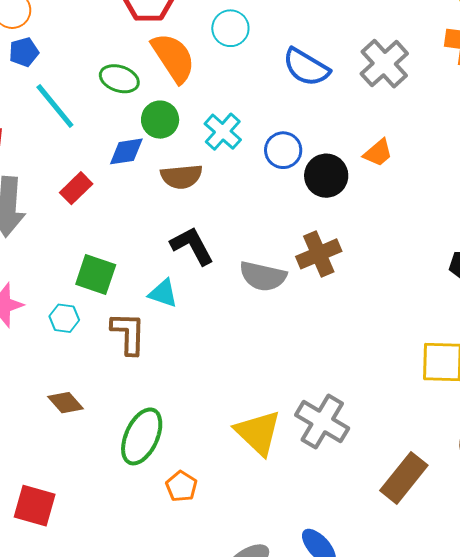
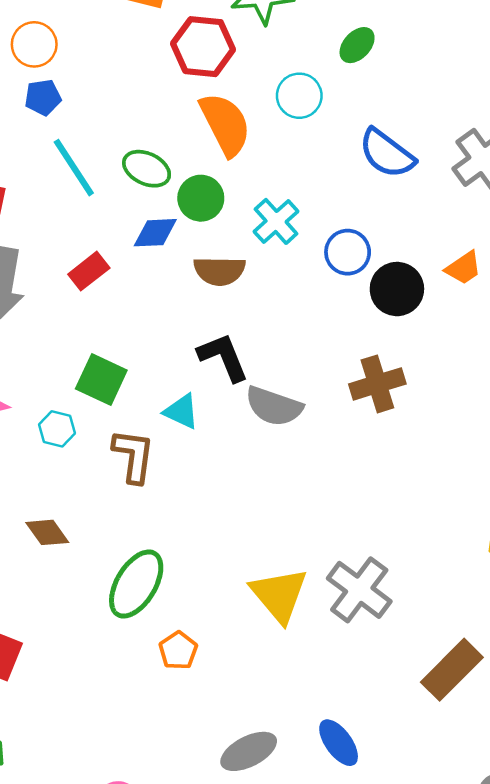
green ellipse: (119, 79) -> (147, 169), moved
gray semicircle: (263, 276) -> (274, 406), moved

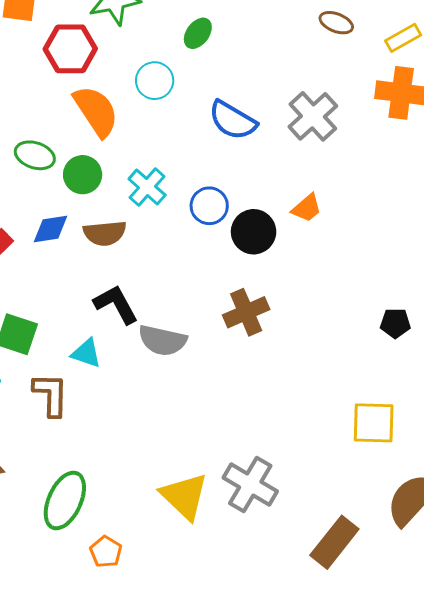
blue diamond: (155, 233) -> (50, 229), moved

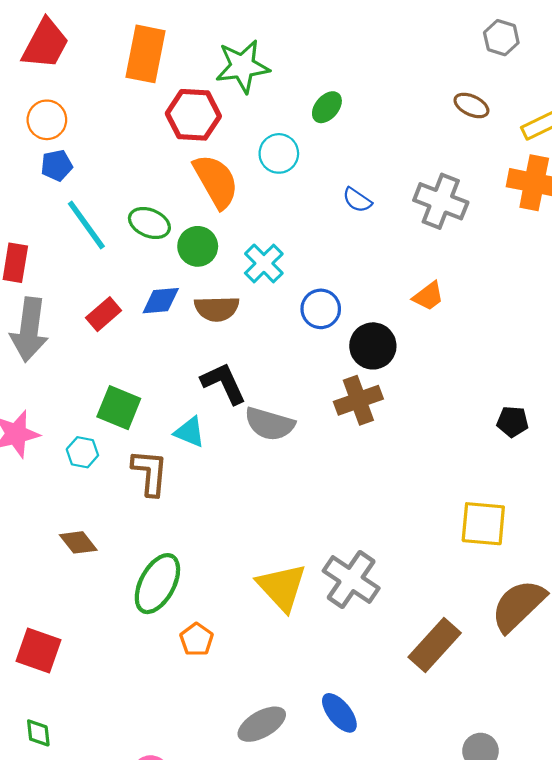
gray cross: (313, 116) -> (441, 201), turned -30
blue semicircle: (233, 120) -> (357, 200), size x0.6
blue circle: (209, 206) -> (321, 309), moved
black circle: (254, 232) -> (373, 346), moved

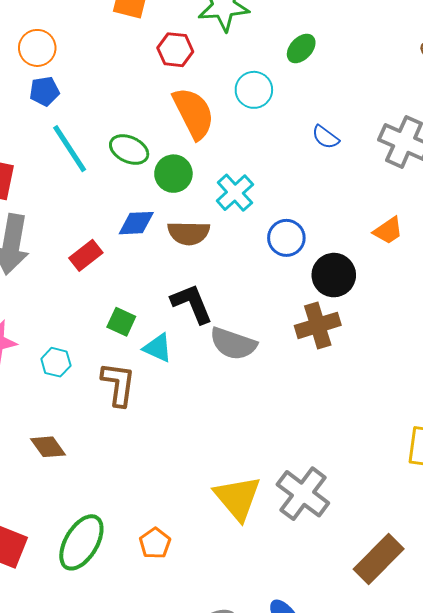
red hexagon: (193, 115) -> (175, 50), size x0.7
red rectangle: (104, 314) -> (86, 255), moved
green square: (119, 408) -> (121, 322), moved, size x0.7
green ellipse: (157, 584) -> (81, 542), moved

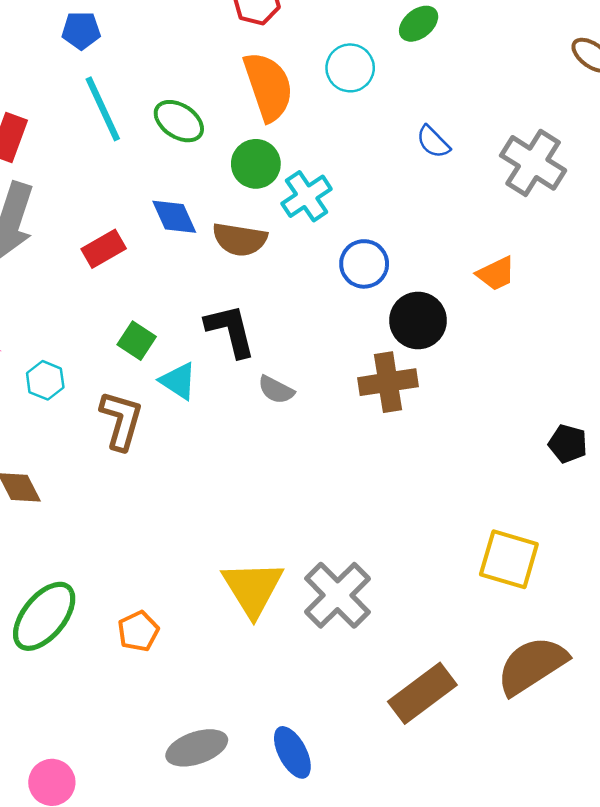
green circle: (173, 174) -> (256, 164), moved
blue diamond: (136, 223) -> (174, 217), turned 60
gray semicircle: (233, 344) -> (276, 390), size x0.6

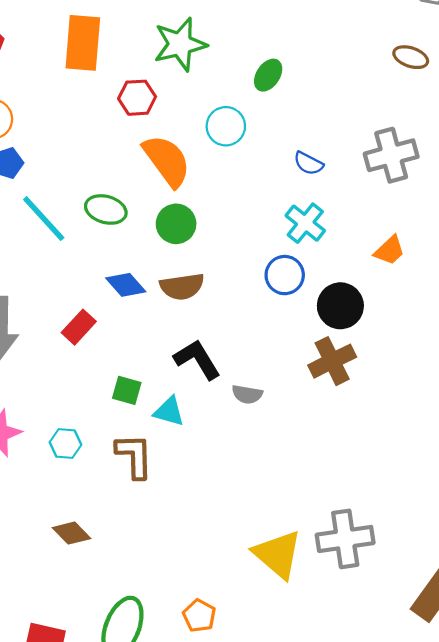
gray cross: (533, 163) -> (391, 155), turned -30
cyan cross: (307, 196) -> (305, 223), moved
gray cross: (337, 595) -> (345, 539), turned -36

